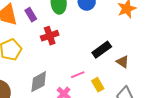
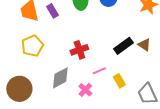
red cross: (50, 36) -> (79, 50), moved
brown triangle: (123, 62) -> (144, 45), moved

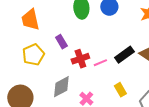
purple rectangle: (52, 11) -> (61, 42), moved
pink line: (99, 71) -> (100, 63), moved

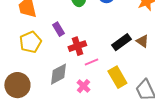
pink line: (100, 63) -> (91, 62), moved
yellow rectangle: (120, 90) -> (117, 77), size x1.5

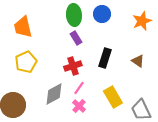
purple rectangle: (58, 29) -> (76, 38), moved
black rectangle: (121, 42) -> (105, 58), moved, turned -36
pink line: (91, 62) -> (79, 88), moved, turned -32

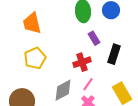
purple rectangle: (76, 38) -> (94, 38), moved

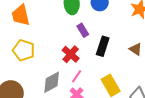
yellow pentagon: (35, 58) -> (24, 50), turned -30
red cross: (82, 62) -> (71, 54), turned -30

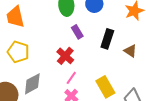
black rectangle: (103, 46) -> (107, 39), moved
gray diamond: (52, 82) -> (32, 84), moved

